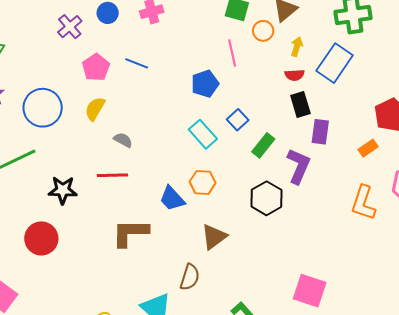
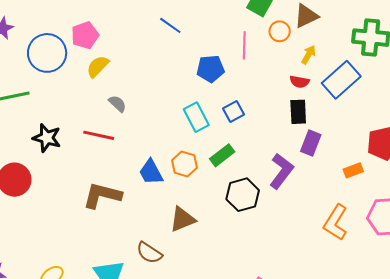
blue line: (137, 63) -> (170, 25), moved
pink pentagon: (96, 67) -> (85, 35), moved
green rectangle: (263, 145) -> (222, 155), moved
brown semicircle: (190, 277) -> (149, 253), turned 92

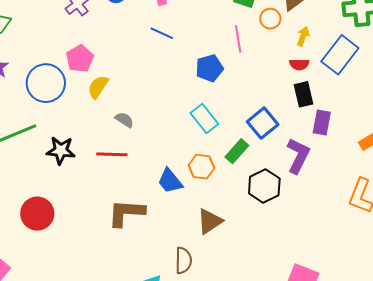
blue square: (234, 112) -> (263, 123), moved, size x1.4
black star: (47, 138) -> (61, 151), moved
brown semicircle: (149, 253) -> (183, 260), turned -112

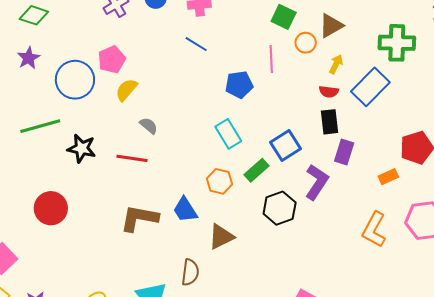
blue trapezoid: (170, 181) -> (185, 210), moved

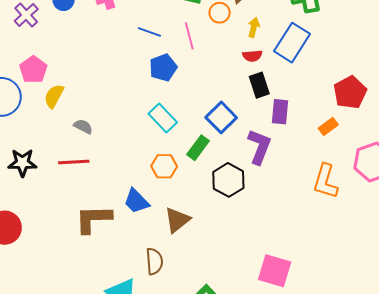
blue line: (196, 44) -> (149, 32), moved

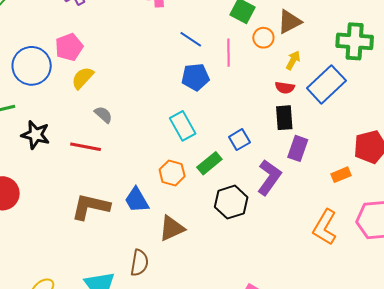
blue square: (221, 117) -> (239, 140), size x0.7

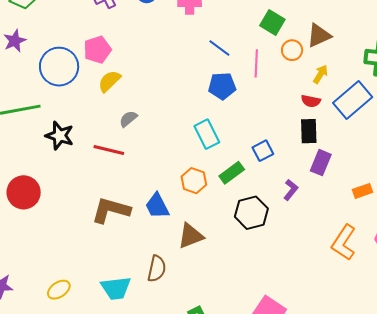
gray semicircle: (103, 115) -> (128, 119), turned -84
purple L-shape: (269, 177) -> (291, 190), size x0.6

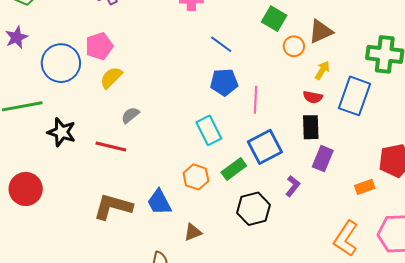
pink line: (256, 63) -> (256, 100), moved
blue rectangle: (353, 100) -> (355, 96), turned -30
blue square: (263, 151) -> (265, 147), size x1.6
brown triangle: (191, 236) -> (193, 232), size x0.7

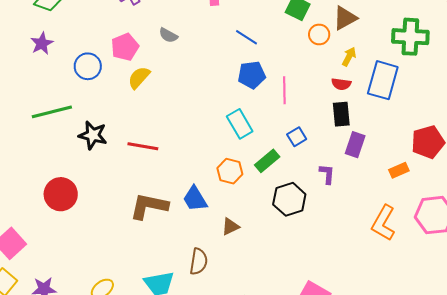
blue circle: (61, 63) -> (88, 66), size x0.7
gray semicircle: (130, 115) -> (168, 35), moved, turned -108
blue square: (265, 147) -> (297, 137), size x0.6
purple L-shape: (293, 186) -> (327, 174), turned -30

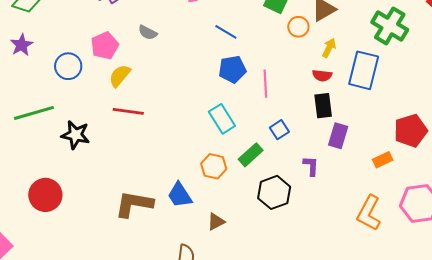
green cross: (410, 37) -> (390, 26), turned 30
red line: (143, 146) -> (128, 111), moved

